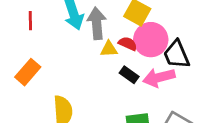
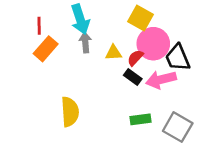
gray arrow: (97, 23) -> (85, 42), moved, size x0.7
red semicircle: (128, 44) -> (135, 58), moved, turned -72
orange rectangle: (28, 72) -> (46, 49), moved

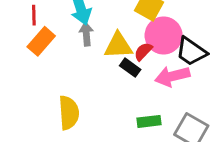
yellow triangle: (114, 53) -> (118, 46), size x1.5
black trapezoid: (178, 58) -> (191, 52), turned -32
black rectangle: (133, 77) -> (130, 68), moved

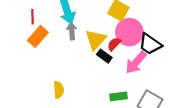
yellow triangle: (118, 46) -> (96, 40), turned -45
pink arrow: (172, 76) -> (136, 63), turned -35
yellow semicircle: (69, 113) -> (59, 90), size x0.7

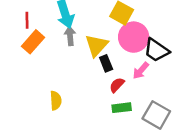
red semicircle: (114, 44) -> (117, 85), moved
black rectangle: (104, 56) -> (106, 63), turned 32
pink arrow: (136, 63) -> (141, 71), size x0.7

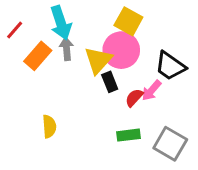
red line: (27, 20) -> (15, 30), turned 42
pink circle: (134, 37) -> (121, 50), moved
orange rectangle: (33, 42) -> (38, 56), moved
red semicircle: (117, 85) -> (134, 98), moved

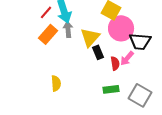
red line: (15, 30) -> (46, 12), moved
pink circle: (121, 50) -> (121, 28), moved
black trapezoid: (170, 66) -> (140, 41), turned -30
red semicircle: (134, 98) -> (115, 63), turned 128

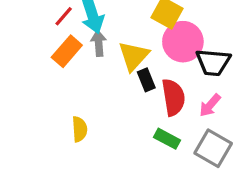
pink arrow: (127, 58) -> (210, 105), moved
red semicircle: (115, 63) -> (173, 97), size x1.6
green rectangle: (111, 89) -> (167, 139), turned 35

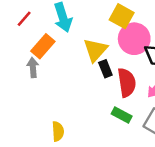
red line: (64, 16) -> (24, 19), moved
gray arrow: (99, 43) -> (33, 68), moved
yellow semicircle: (80, 129) -> (58, 131), moved

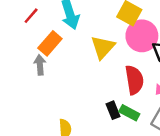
black rectangle: (105, 69) -> (113, 110), moved

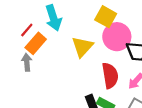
red line: (31, 16) -> (27, 30), moved

